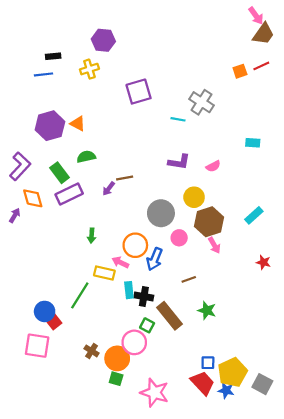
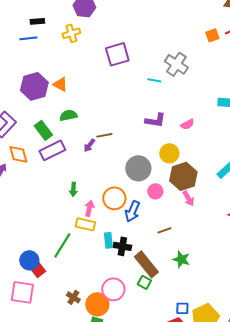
pink arrow: (120, 262) -> (89, 208), moved, turned 77
green square: (147, 325) -> (144, 282), moved

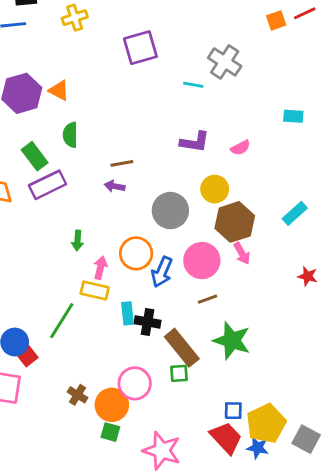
green semicircle: (68, 115) -> (70, 135), turned -78
purple arrow: (89, 145) -> (115, 186), moved, turned 64
pink circle: (155, 191) -> (202, 261), moved, size x1.6
green star: (181, 259) -> (232, 341), size x1.5
green square: (144, 282) -> (179, 373), turned -32

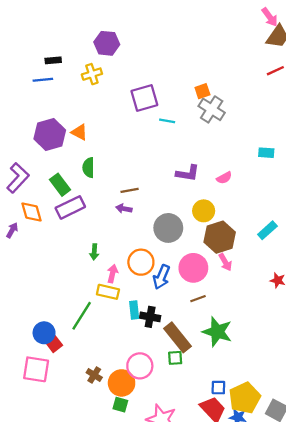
orange square: (276, 20) -> (202, 91), moved
cyan line: (193, 85) -> (167, 121), moved

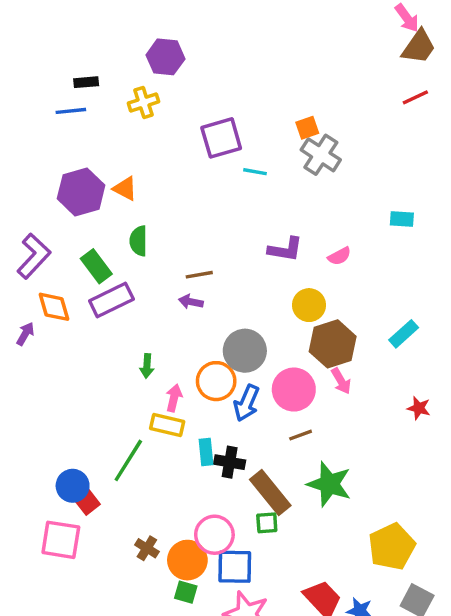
gray circle: (168, 228) -> (245, 351), moved
blue square: (218, 388) -> (235, 567), moved, size x1.6
yellow pentagon: (245, 398) -> (392, 547), moved

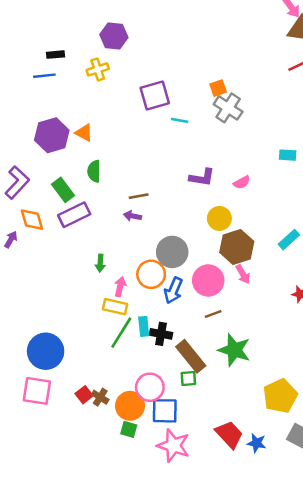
green line: (128, 460) -> (121, 333), moved
blue circle: (73, 486) -> (46, 351), size x1.5
red square: (88, 503) -> (84, 395), moved

